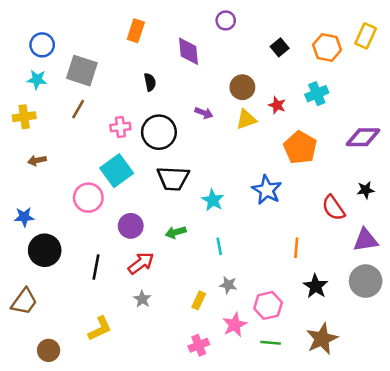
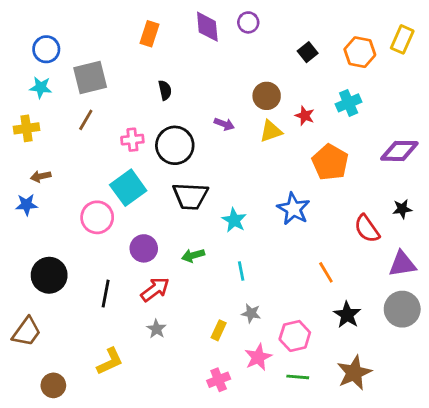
purple diamond: (188, 51) -> (207, 27), moved
gray square: (82, 71) -> (90, 78), turned -32
blue star: (24, 217) -> (27, 205), moved
orange line: (296, 248) -> (326, 272), turned -36

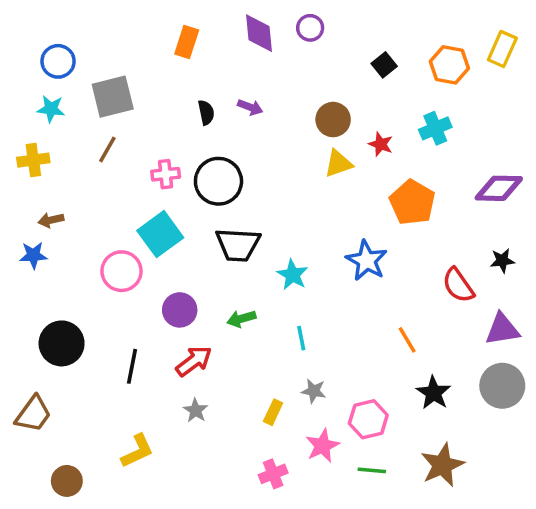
purple arrow: (224, 124) -> (250, 107), moved

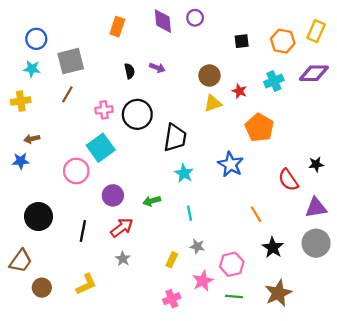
black square: (384, 65) -> (242, 41), turned 32
purple diamond: (499, 188) -> (314, 73), moved
black trapezoid: (238, 245) -> (175, 138), moved, turned -84
brown circle: (67, 481) -> (42, 288), moved

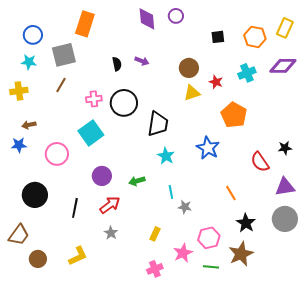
orange rectangle: (117, 27) -> (85, 24), moved, size x1.4
pink circle: (76, 171) -> (57, 154), moved
gray star: (197, 246) -> (185, 207), moved
brown star: (278, 293) -> (241, 254), moved

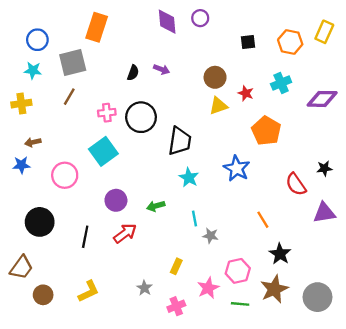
black semicircle: (117, 64) -> (133, 73), turned 32
purple diamond: (283, 66) -> (322, 99), moved
gray circle: (285, 219) -> (318, 297), moved
gray star: (111, 233) -> (144, 288), moved

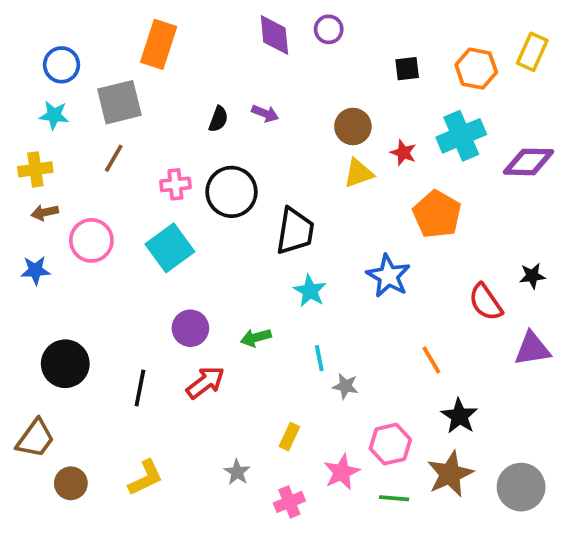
cyan cross: (281, 83) -> (461, 136), size x1.4
brown arrow: (33, 142) -> (45, 212), moved
pink circle: (65, 175) -> (91, 240), moved

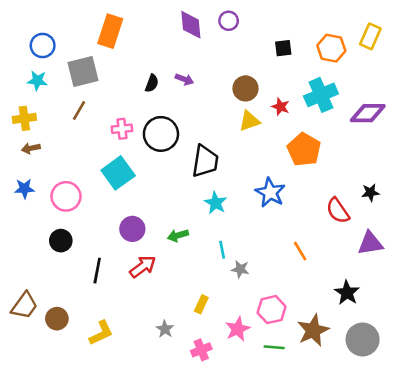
pink circle: (91, 240) -> (66, 196), moved
black circle: (65, 364) -> (61, 241), moved, size x0.7
black star: (459, 416) -> (347, 293), moved
brown circle: (71, 483) -> (57, 319), moved

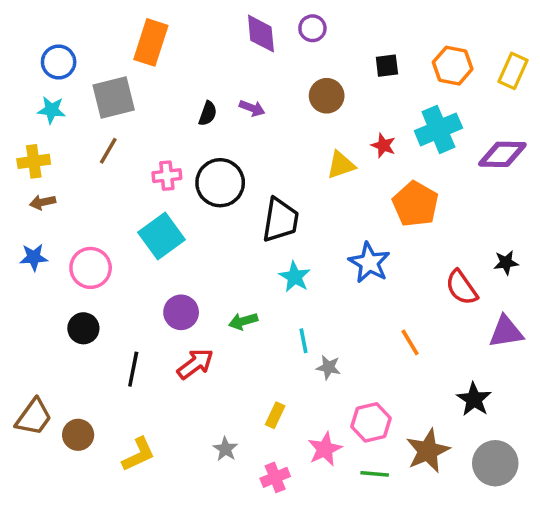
yellow rectangle: (370, 36) -> (513, 71), moved
brown circle: (245, 88) -> (327, 96), moved

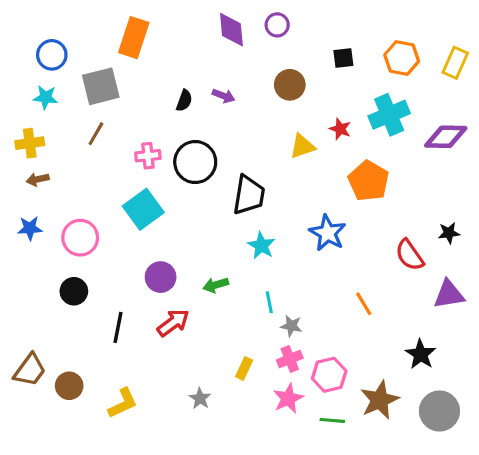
pink cross: (275, 477) -> (290, 359), moved

